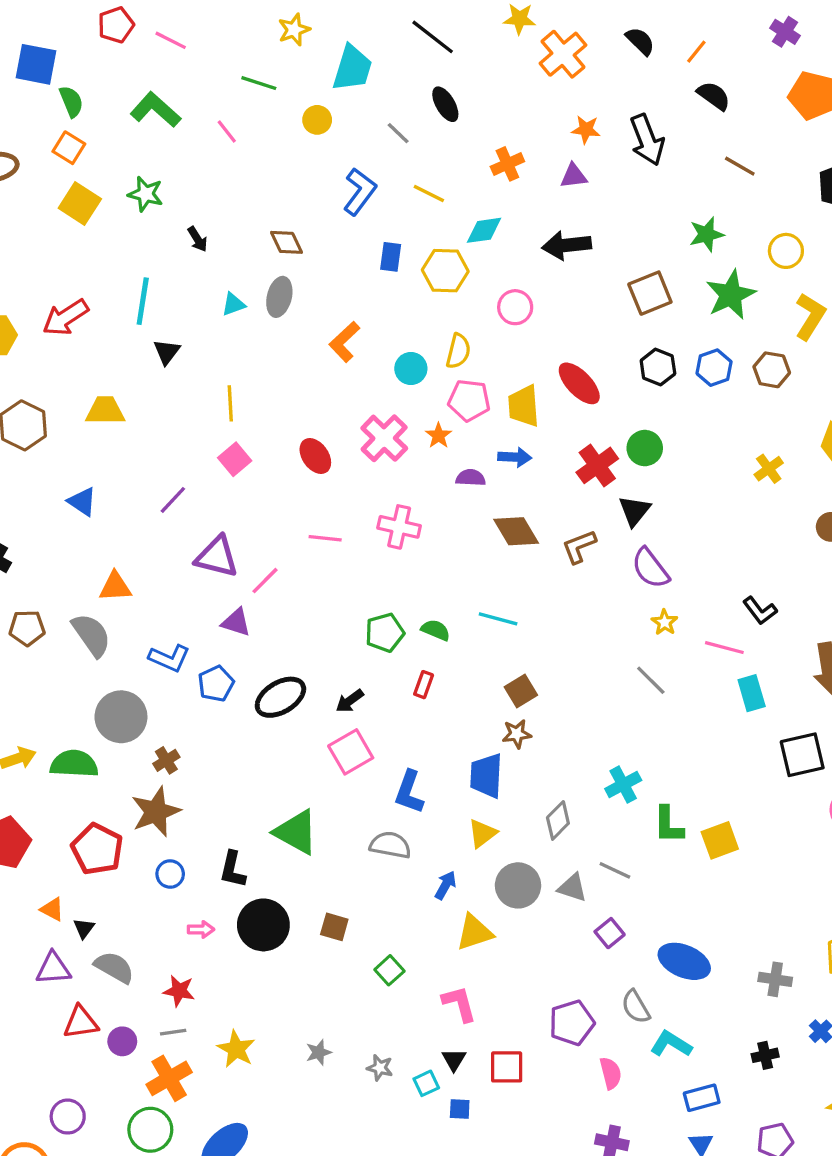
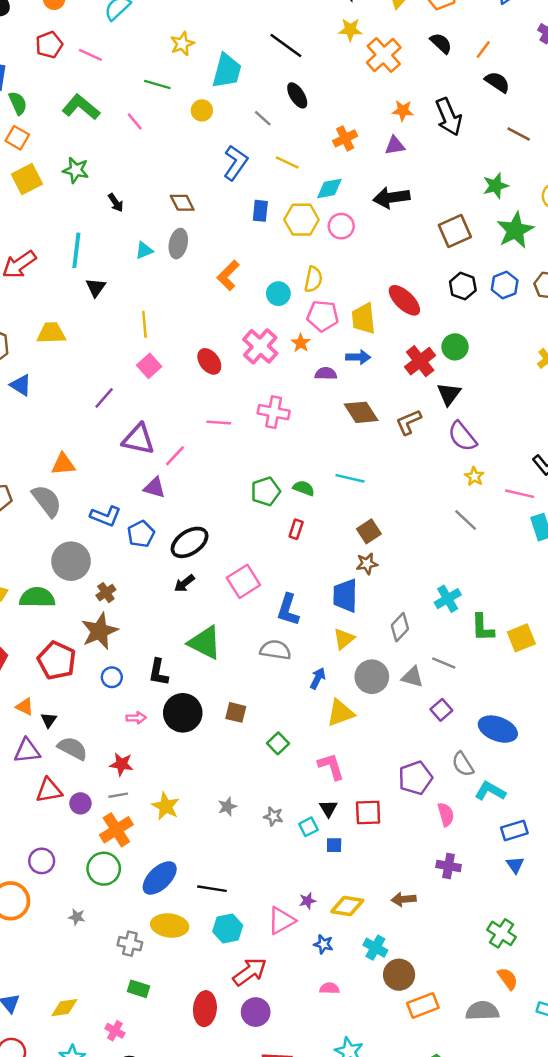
yellow square: (80, 204) -> (27, 179), turned 32
pink circle: (515, 307) -> (341, 226), moved
blue triangle: (82, 502) -> (21, 385), moved
black arrow: (350, 701) -> (184, 583), moved

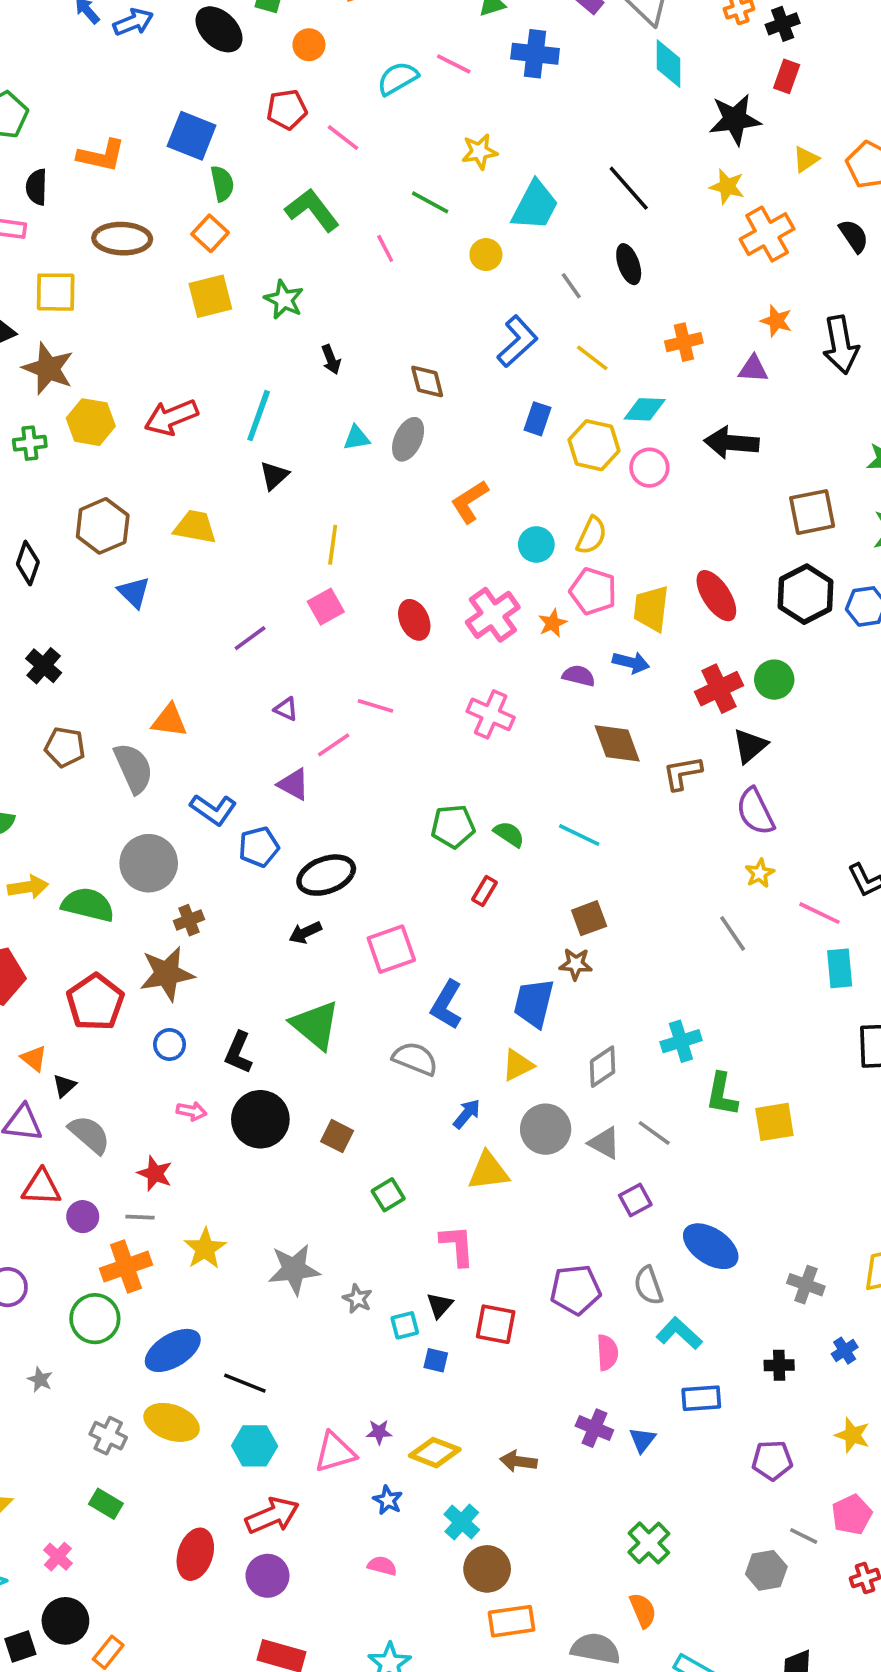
black hexagon: (463, 286) -> (805, 594), size x1.4
pink line: (219, 423) -> (375, 706), moved
purple triangle: (138, 439) -> (286, 709), size x0.5
gray star: (227, 807) -> (294, 1269), size x1.8
blue triangle: (515, 865) -> (642, 1440), moved

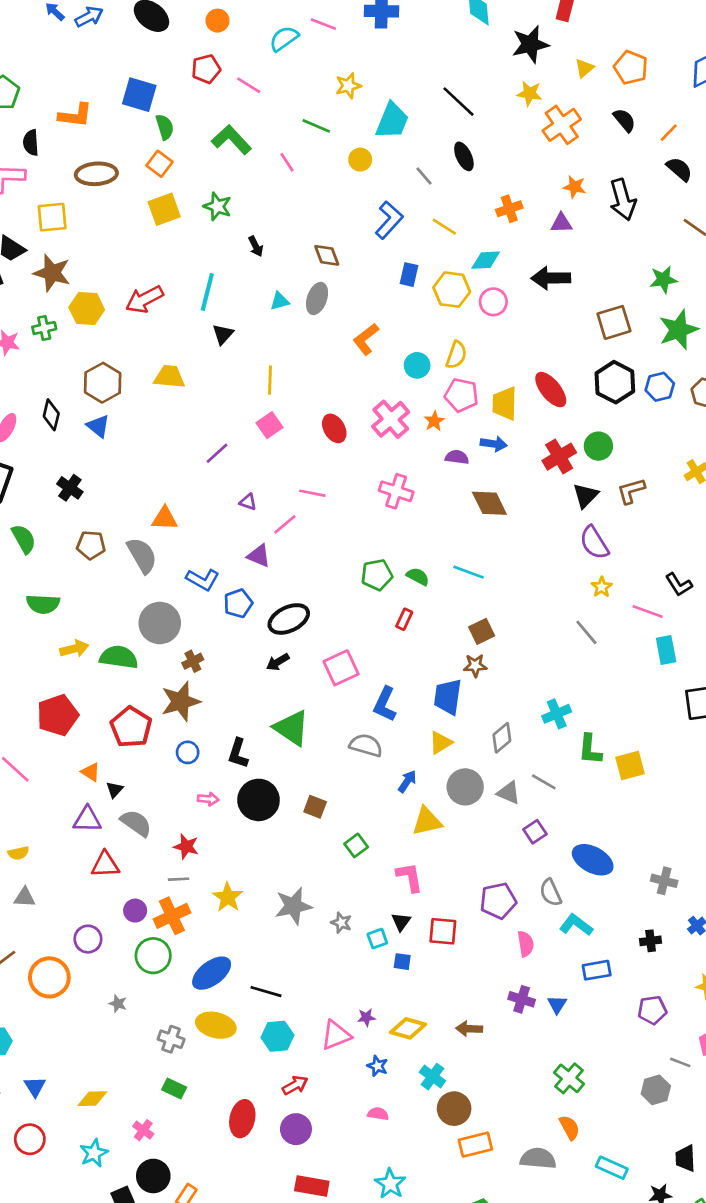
blue triangle: (134, 592) -> (98, 426), moved
brown L-shape: (682, 773) -> (631, 491), moved
purple circle: (83, 1217) -> (135, 911), moved
red arrow: (272, 1516) -> (295, 1085), size x0.7

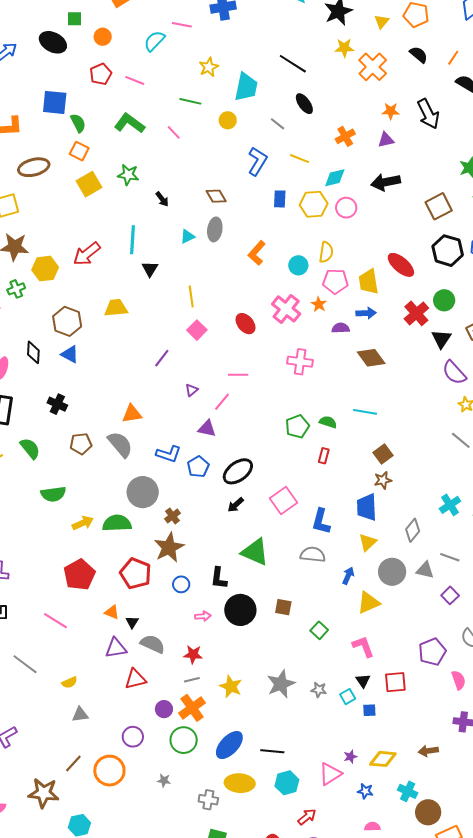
purple triangle: (248, 502) -> (192, 390), turned -48

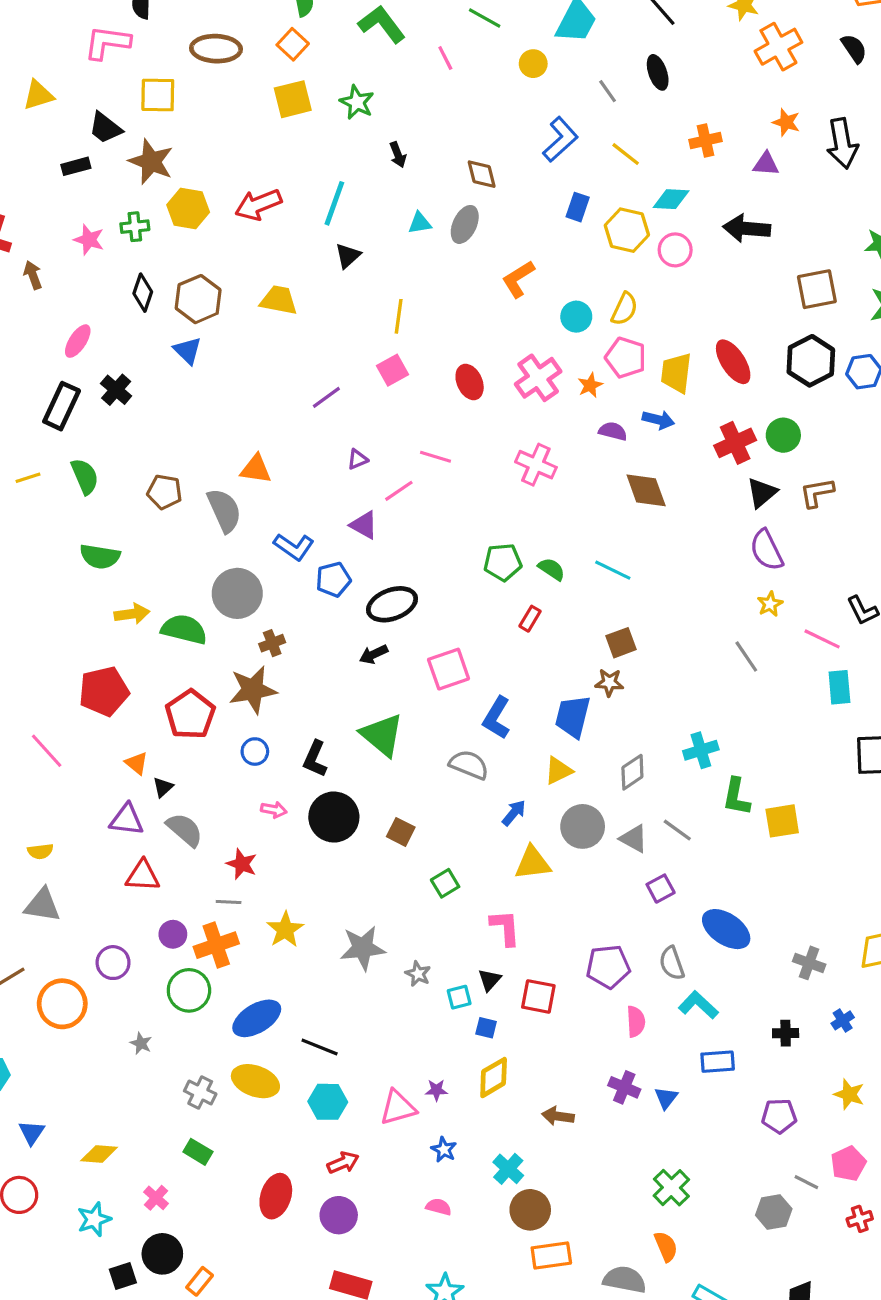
black diamond: (33, 352) -> (143, 293), moved
black cross: (57, 404) -> (116, 390), moved
gray triangle: (80, 714) -> (42, 905), size x1.4
yellow diamond: (383, 759) -> (494, 1077), moved, turned -52

